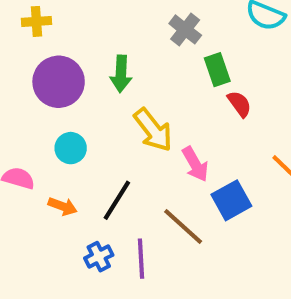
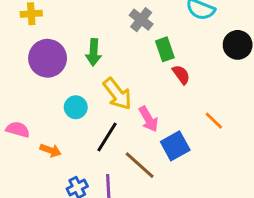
cyan circle: (71, 148) -> (76, 107), moved
black line: (117, 200) -> (107, 137), moved

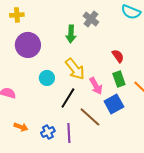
green rectangle: (165, 49) -> (119, 79), moved
green arrow: (94, 52) -> (71, 34), moved
orange arrow: (50, 150) -> (21, 127), moved

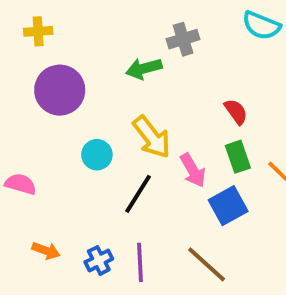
gray cross: (91, 19) -> (183, 39), turned 35
green arrow: (71, 34) -> (144, 69), turned 72
brown line: (90, 117) -> (207, 264), moved

